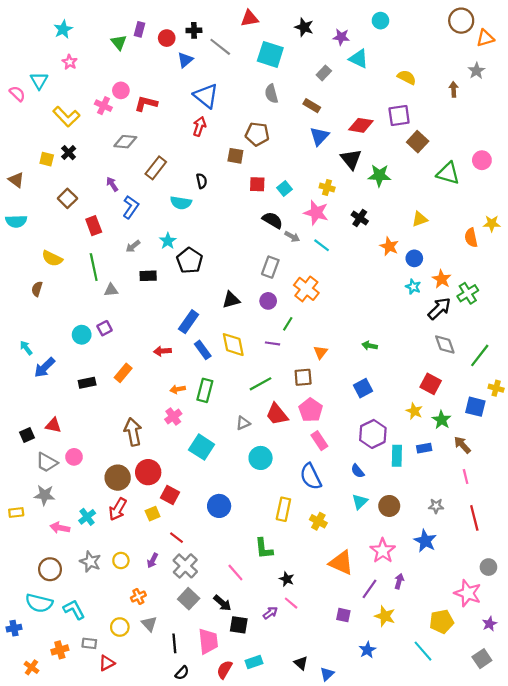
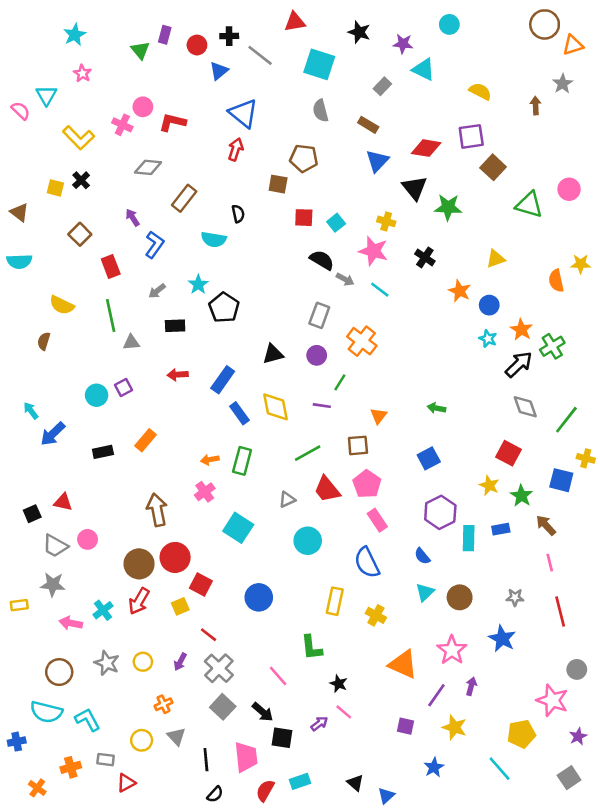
red arrow: (162, 351) -> (178, 375), moved

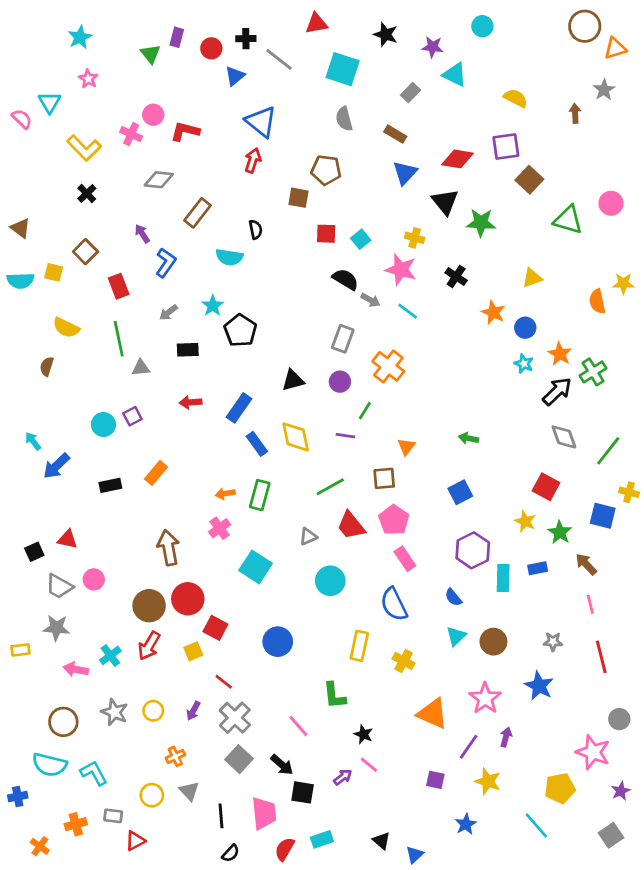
yellow square: (55, 188) -> (54, 272), moved

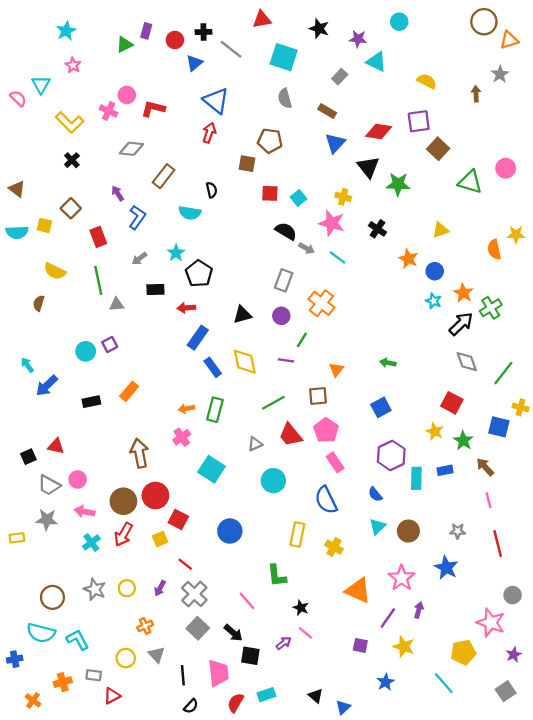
green triangle: (150, 54) -> (125, 45), turned 42
red arrow: (191, 402) -> (186, 308), moved
pink arrow: (76, 669) -> (84, 512), moved

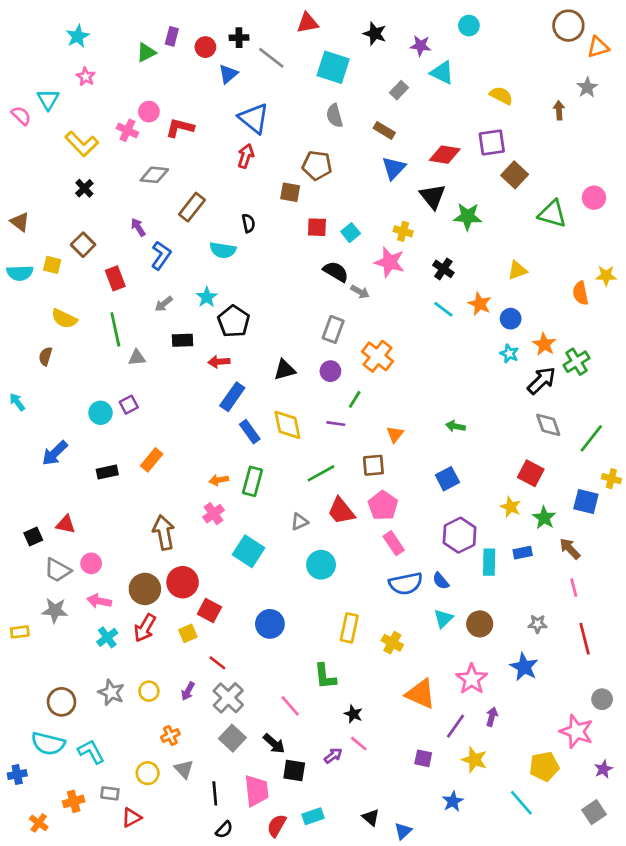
cyan line: (337, 257) -> (443, 309), moved
cyan arrow: (27, 365) -> (17, 402), moved
blue semicircle: (326, 500) -> (406, 584), moved, turned -76

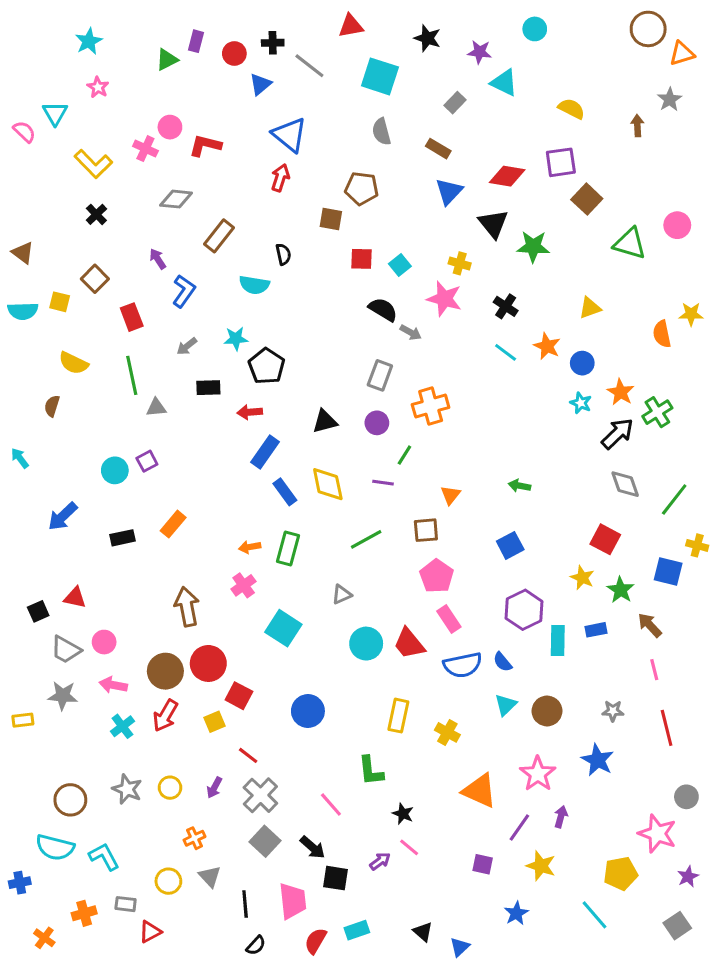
cyan star: (207, 297) -> (236, 339), turned 30
orange cross: (378, 356) -> (431, 406), turned 36
red trapezoid: (341, 511) -> (409, 644), moved

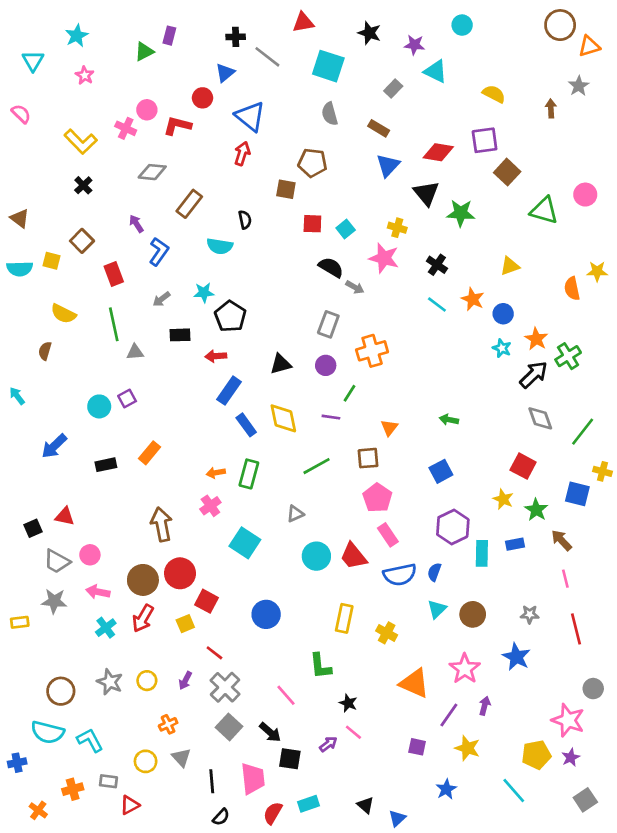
red circle: (234, 54) -> (203, 98), moved
cyan triangle: (55, 113) -> (33, 61), moved
blue semicircle: (503, 662) -> (434, 572), turned 60
purple star: (688, 877) -> (571, 757), moved

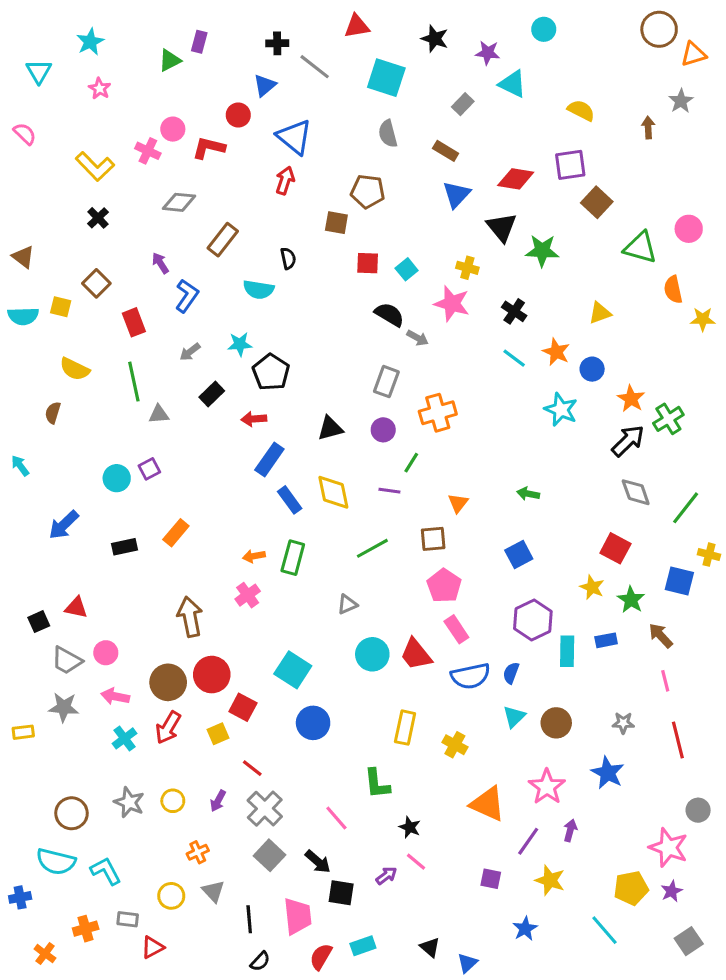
orange semicircle: (572, 289) -> (673, 290), moved
black rectangle: (180, 335) -> (212, 394), turned -42
cyan star: (502, 348) -> (561, 410), moved, size x1.5
cyan square: (245, 543) -> (293, 670), moved

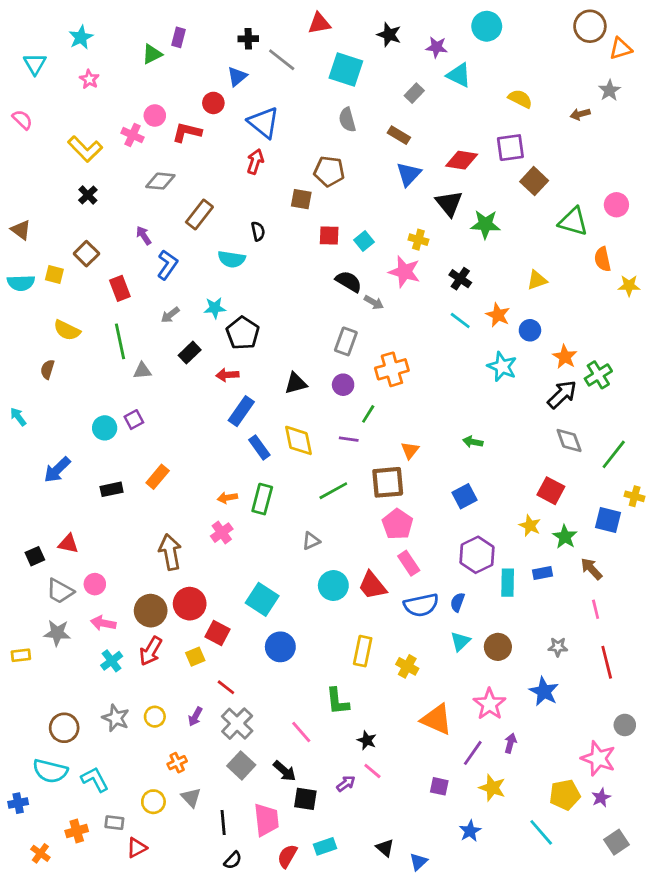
cyan circle: (544, 29) -> (487, 26), size x1.4
brown arrow: (648, 127) -> (580, 114), turned -102
brown square: (433, 539) -> (388, 482), size x1.4

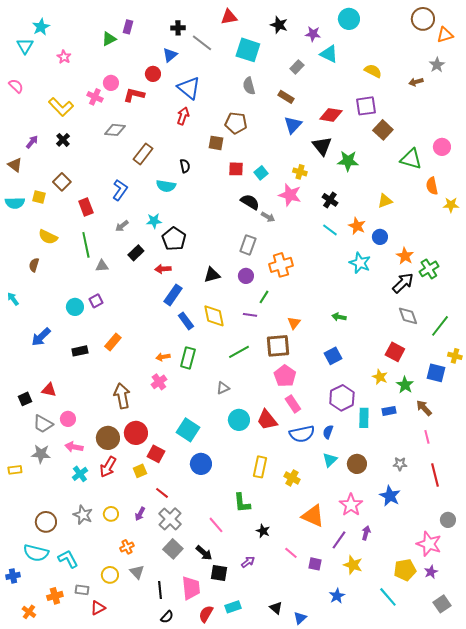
cyan star: (81, 37) -> (41, 27), moved
purple arrow: (144, 235) -> (32, 142), moved, turned 72
pink line: (372, 771) -> (291, 553), moved

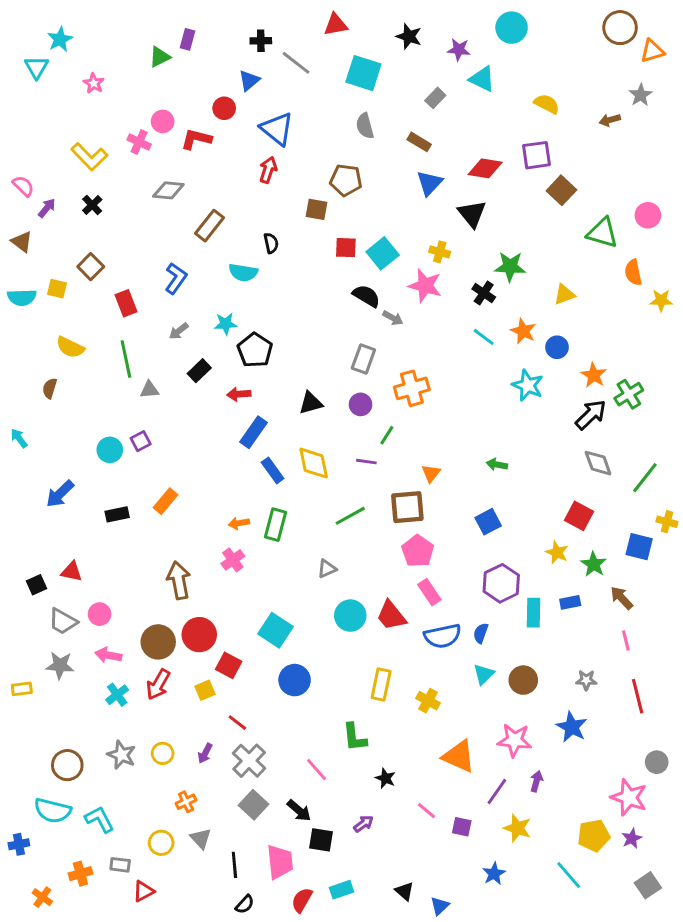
pink semicircle: (16, 86) -> (23, 186), moved
green star: (348, 161) -> (510, 267), moved
cyan square: (261, 173) -> (383, 253), size x1.5
pink star: (351, 505) -> (514, 740), turned -30

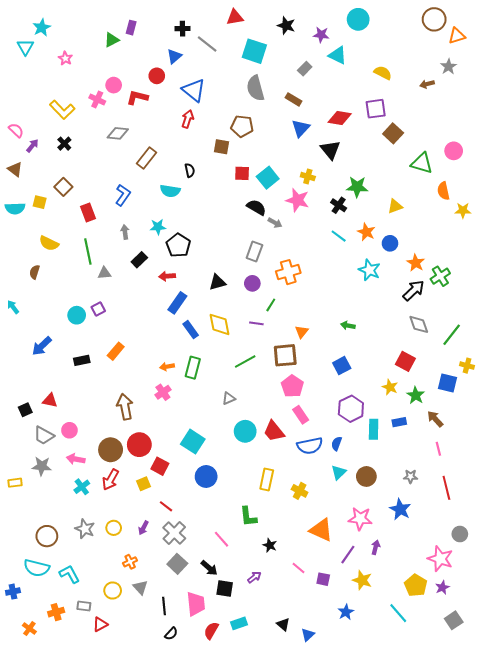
gray semicircle: (365, 126) -> (255, 88), size x1.4
gray arrow: (179, 331) -> (125, 232), turned 120
yellow pentagon: (594, 835) -> (416, 585), turned -30

